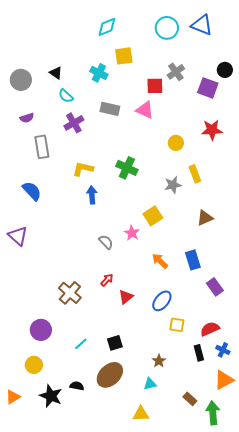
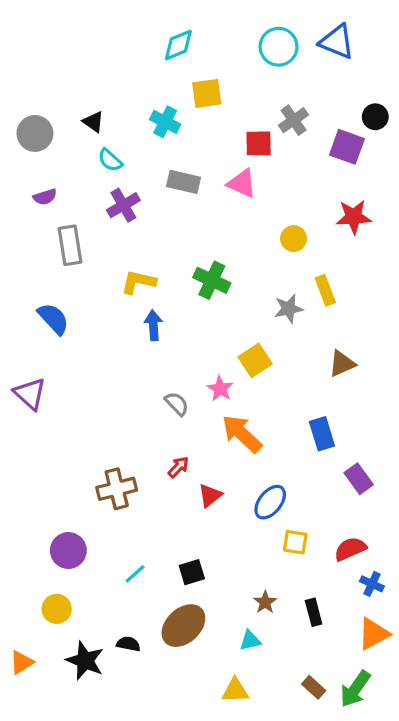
orange arrow: (160, 261) -> (242, 434), moved, size x1.5
brown cross: (70, 293) -> (117, 489), turned 35
black rectangle: (199, 353) -> (314, 612), moved
brown rectangle: (190, 399) -> (314, 687), moved
green arrow: (213, 413) -> (355, 689), turned -140

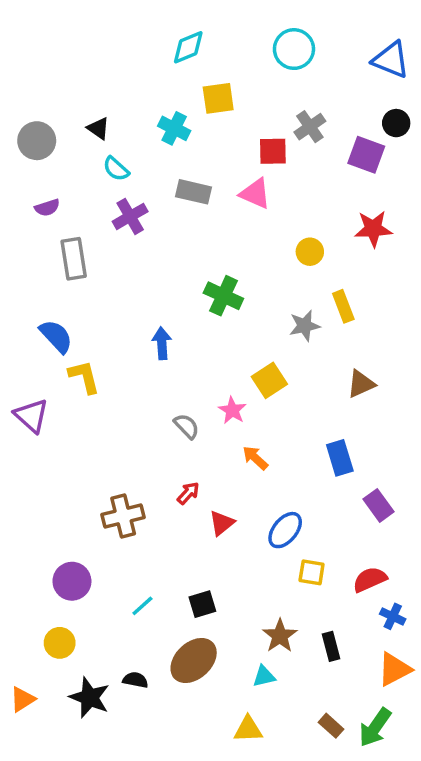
blue triangle: (337, 42) -> (391, 60), moved
yellow L-shape: (138, 282) -> (84, 377), moved, turned 63
orange arrow: (242, 434) -> (255, 458), size x0.6
brown star: (265, 602) -> (280, 636), size x1.4

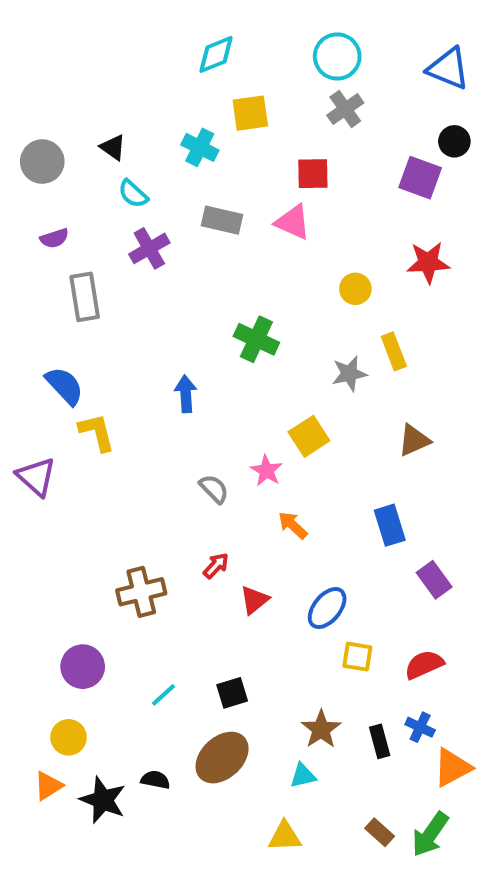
gray cross: (310, 127) -> (345, 109), moved
blue cross: (393, 616) -> (420, 727), moved
orange triangle: (23, 699) -> (48, 786), moved

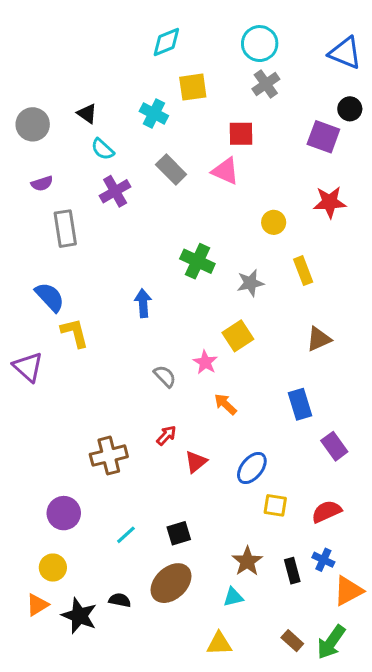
gray rectangle: (222, 220) -> (171, 169), turned 32
gray star: (349, 374) -> (250, 283), moved

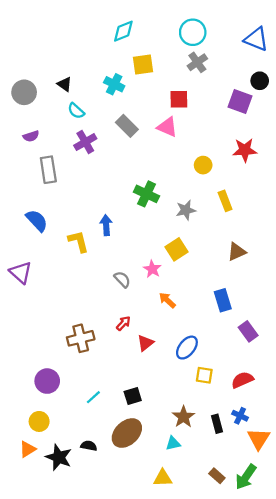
yellow L-shape: (75, 333) -> (78, 241), moved
orange triangle: (348, 591) -> (259, 439), turned -30

